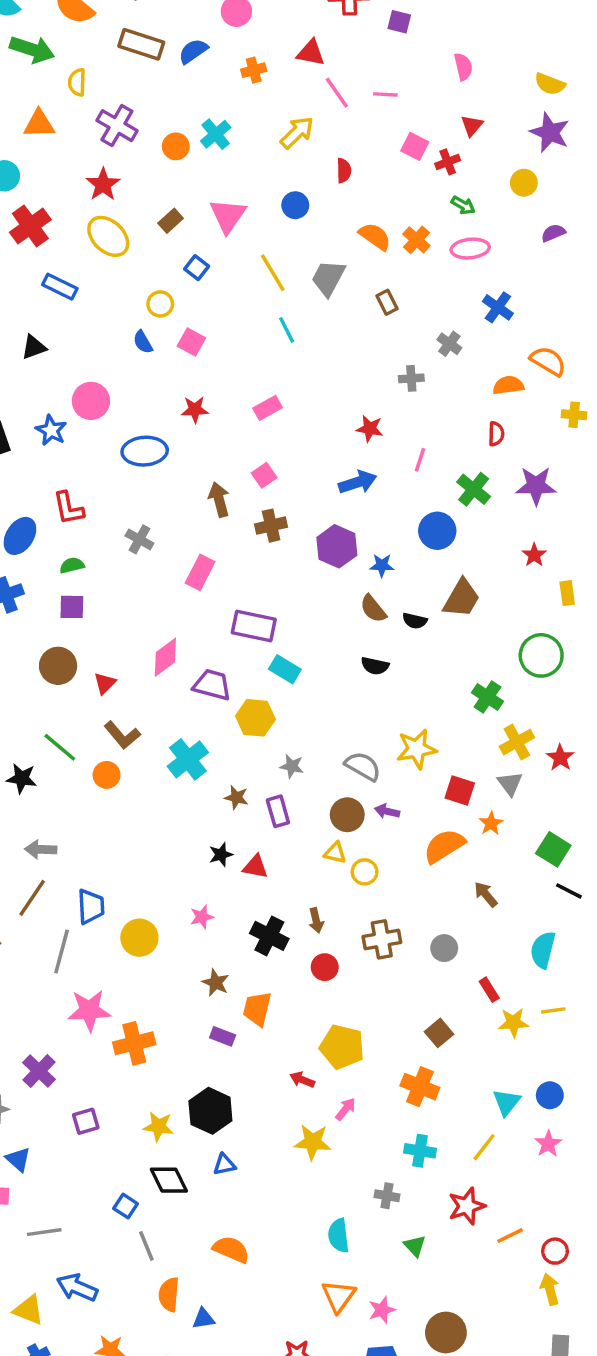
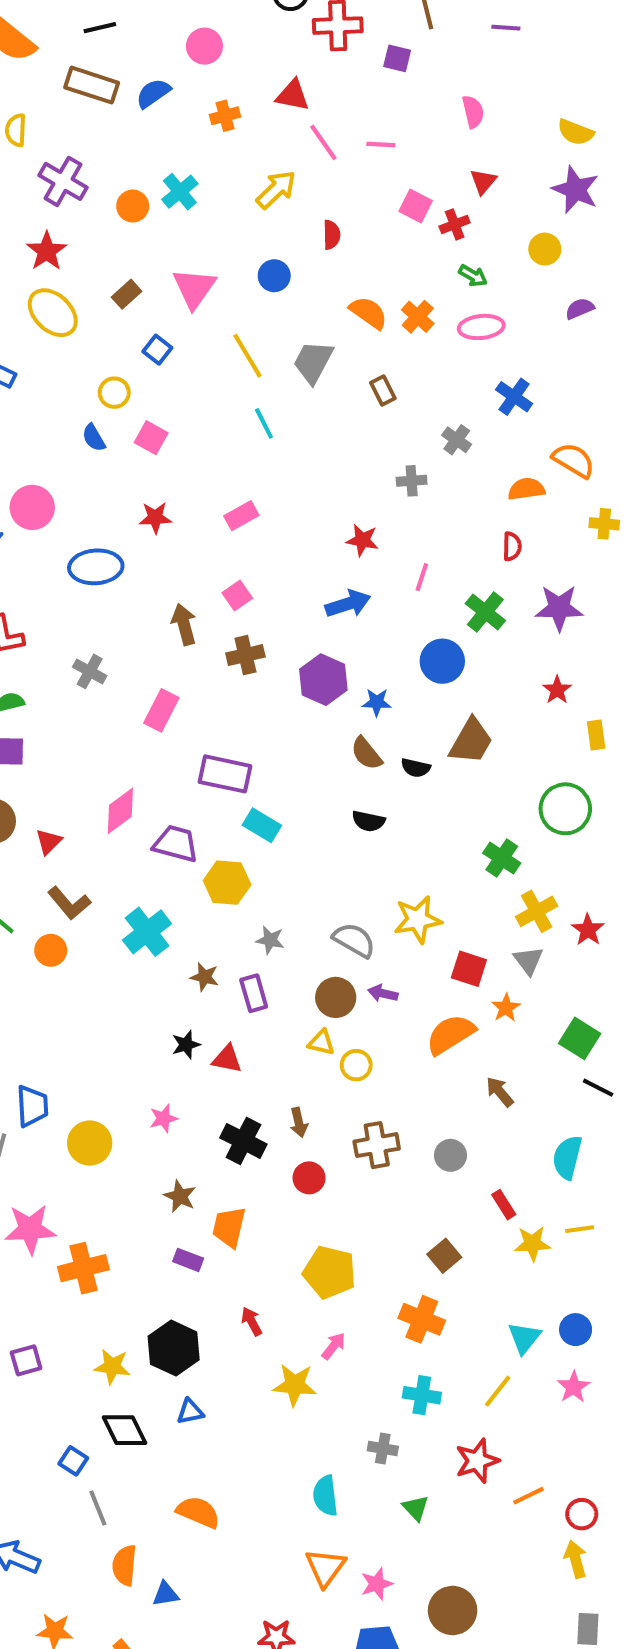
red arrow: (302, 1080) -> (252, 1321), moved, turned 40

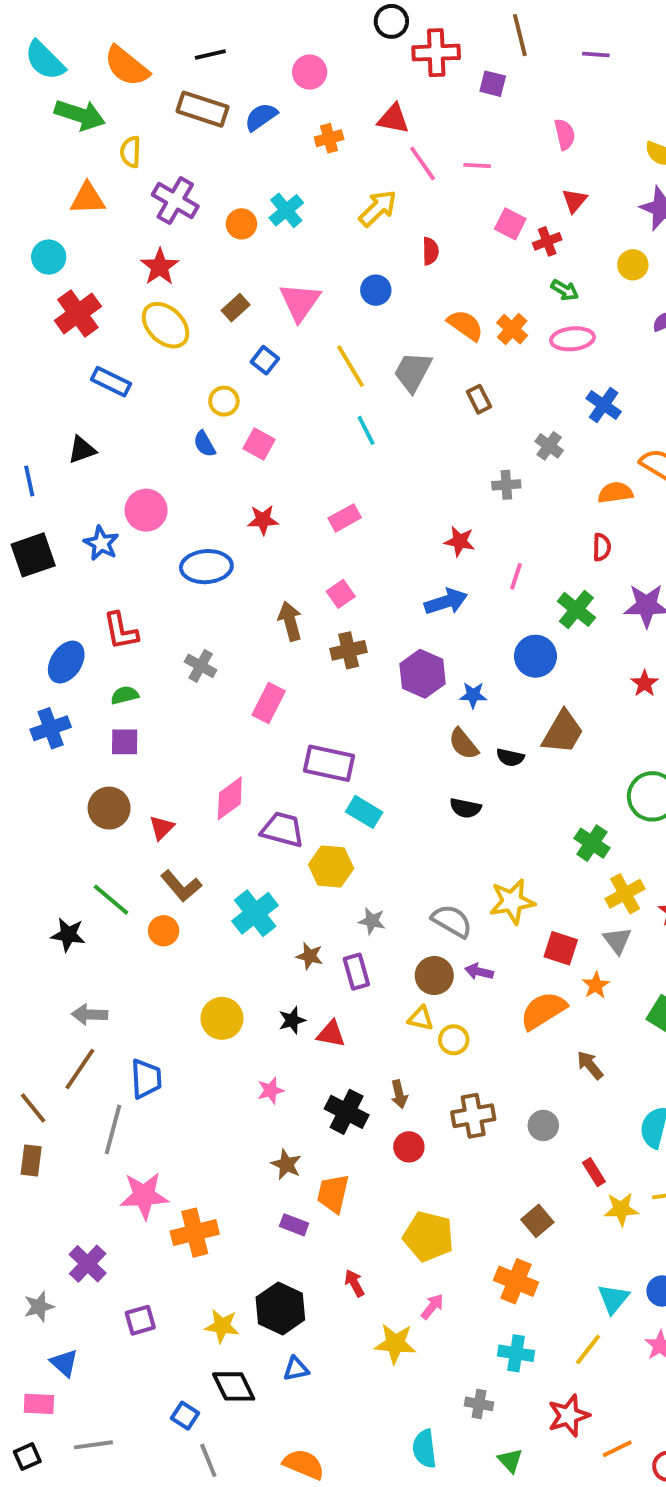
yellow circle: (90, 1143) -> (222, 1018), moved

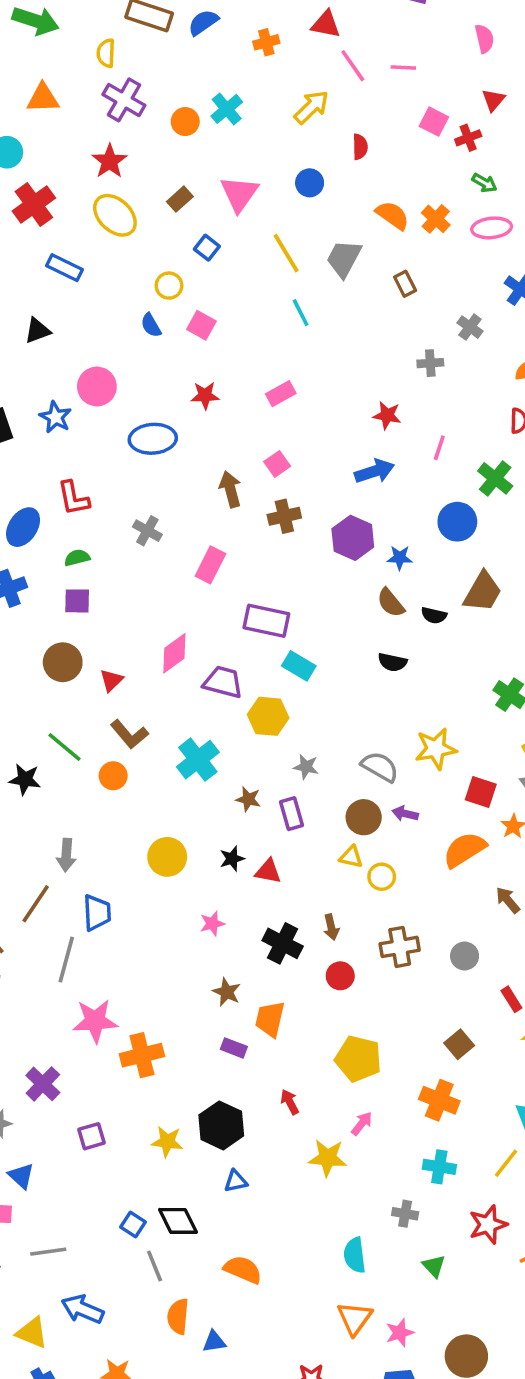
yellow semicircle: (130, 152) -> (106, 53), moved
gray arrow: (90, 1014) -> (66, 855), moved, turned -88
black diamond: (234, 1386) -> (178, 1221), moved

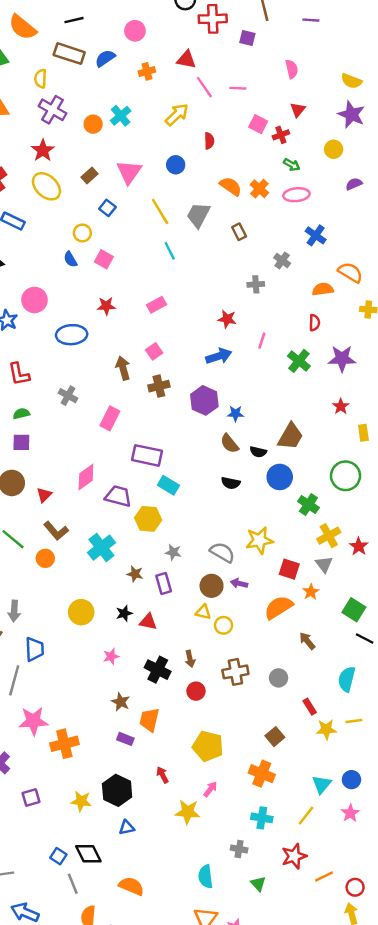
blue circle: (457, 522) -> (280, 477), moved

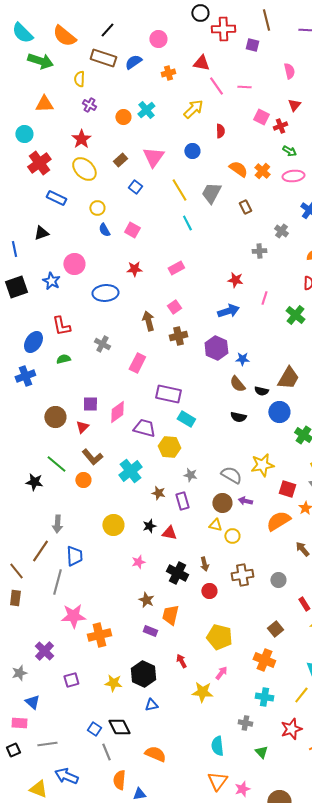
black line: (74, 20) -> (107, 30), turned -35
purple cross: (52, 110) -> (89, 105), size x0.6
yellow circle: (82, 233) -> (97, 208), moved
purple square: (21, 442) -> (90, 404), moved

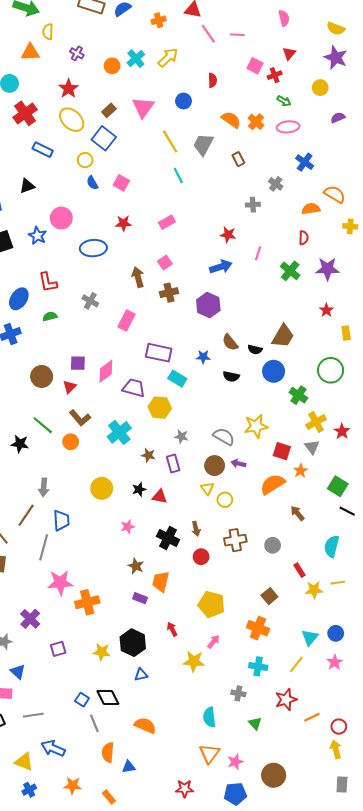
yellow semicircle: (79, 79) -> (48, 32), moved
yellow arrow: (193, 109) -> (168, 58), moved
blue square: (135, 187) -> (104, 138), moved, size x1.6
blue star: (242, 359) -> (203, 357), moved
yellow triangle: (215, 525) -> (207, 488), turned 40

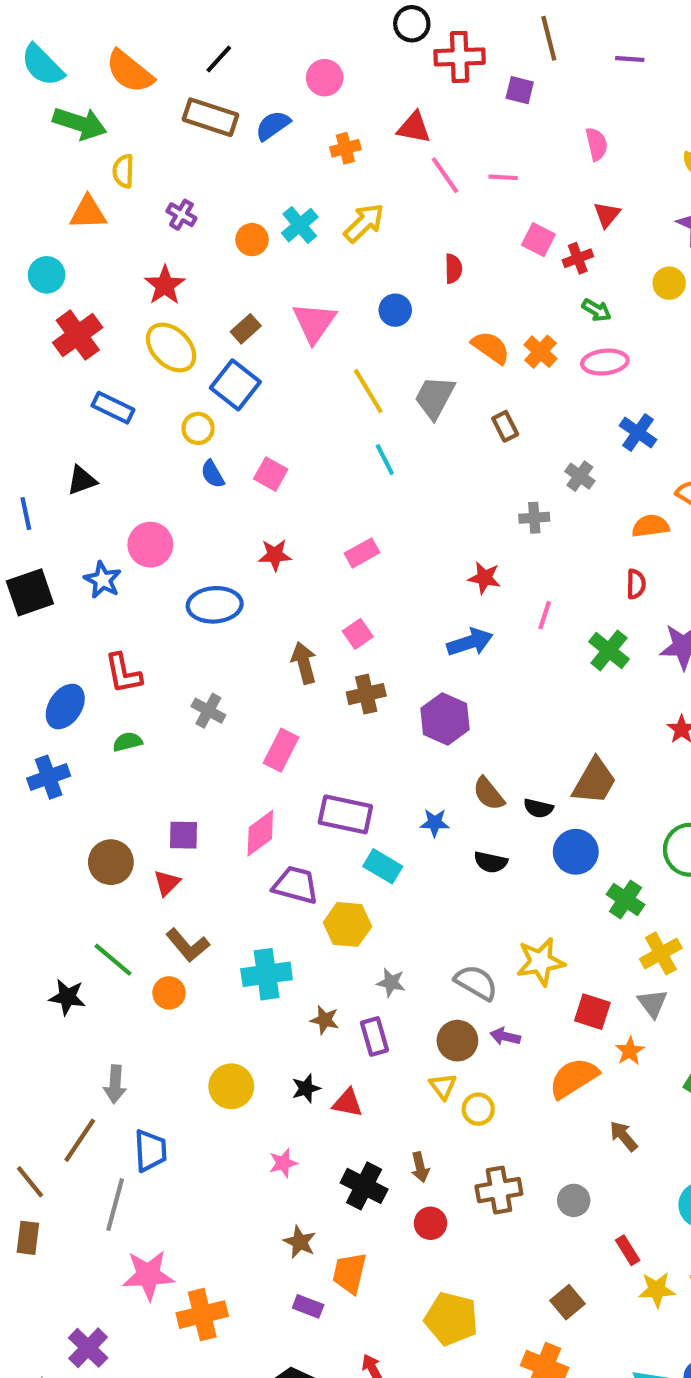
pink diamond: (106, 371) -> (260, 833), moved
cyan cross: (119, 432) -> (267, 974), turned 30

